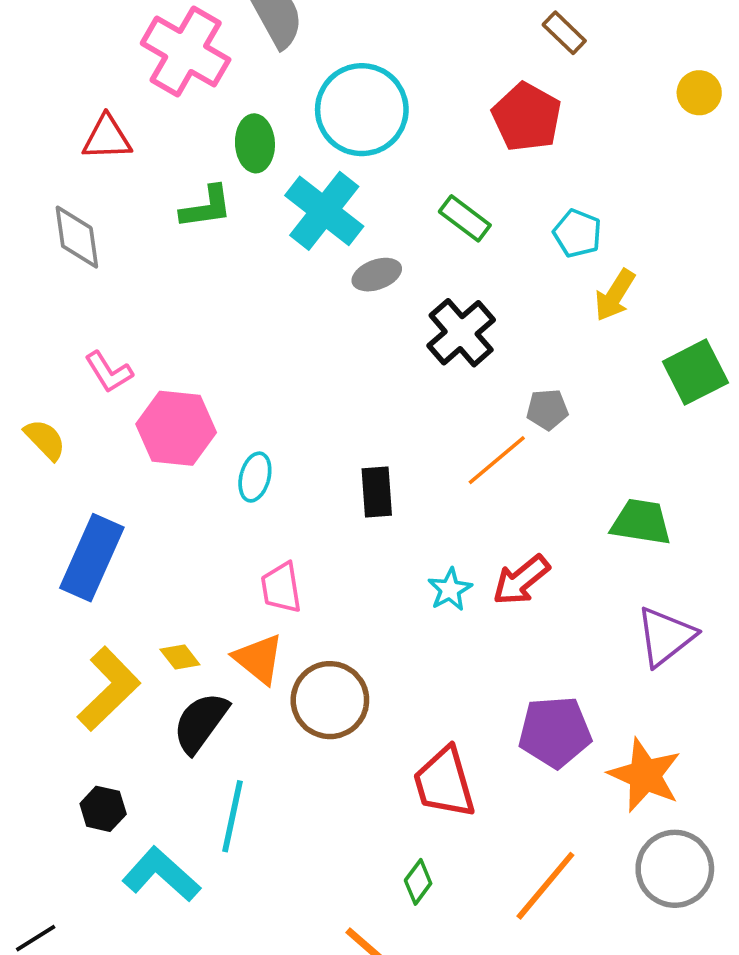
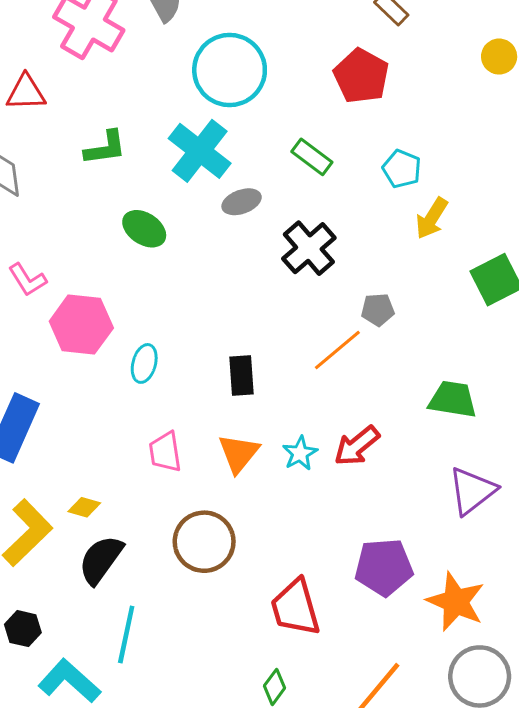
green ellipse: (255, 143) -> (144, 229), moved, turned -54
yellow diamond: (180, 657) -> (84, 507), turned -36
orange triangle: (259, 659) -> (239, 453), moved, turned 30

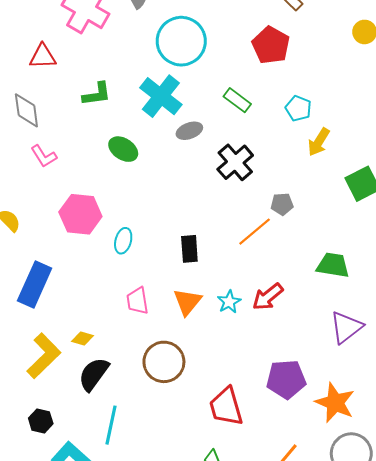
pink L-shape: (27, 280) -> (44, 156), moved

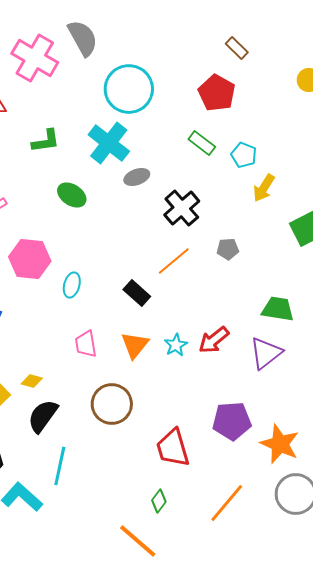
green rectangle: (237, 100) -> (202, 143), moved
orange line: (255, 232) -> (174, 261), moved
black rectangle: (189, 249) -> (137, 293), turned -44
purple triangle: (346, 327) -> (266, 353), moved

